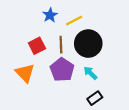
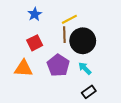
blue star: (50, 15) -> (35, 14), moved
brown line: (61, 45) -> (64, 35), moved
orange triangle: (25, 73) -> (23, 68), turned -42

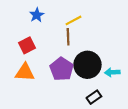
black circle: (83, 41) -> (87, 65), moved
red square: (35, 43) -> (27, 45), moved
cyan arrow: (85, 68) -> (112, 72), moved, turned -48

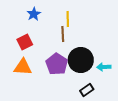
yellow line: (73, 20) -> (68, 19), turned -63

